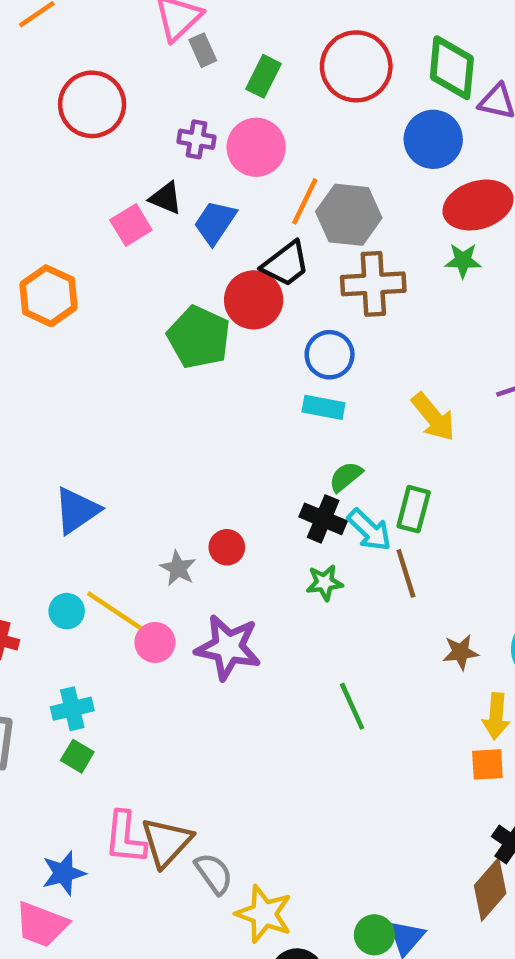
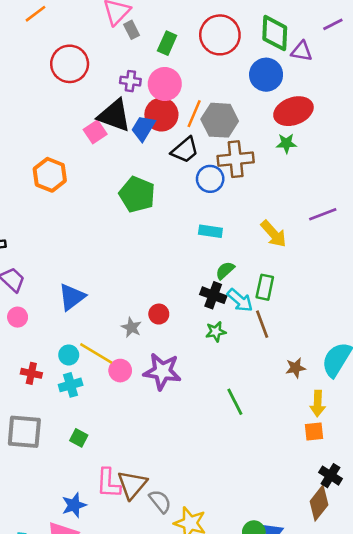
black triangle: (166, 198) -> (114, 116), size x1.8
red circle: (254, 300) -> (161, 114), moved
blue circle: (330, 355) -> (210, 179), moved
cyan cross: (72, 709) -> (71, 385), moved

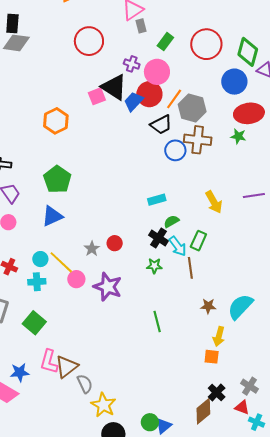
green pentagon: (137, 194) -> (57, 179), moved
cyan rectangle: (210, 231) -> (157, 200), moved, turned -36
green square: (79, 438) -> (34, 323), size x1.6

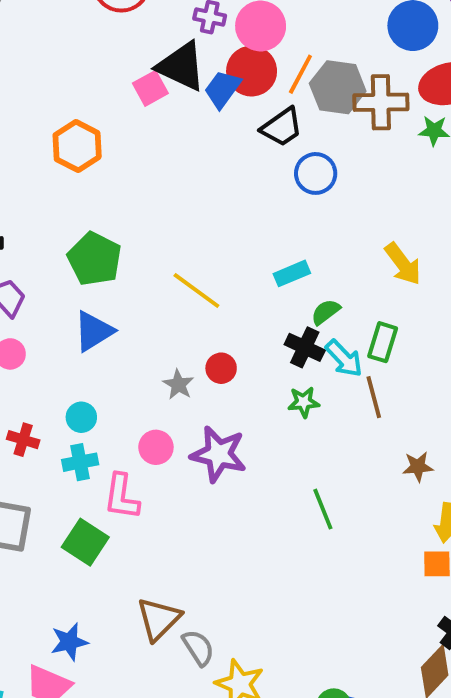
brown cross: (198, 140) -> (381, 102), moved
yellow line: (61, 262) -> (196, 291), moved
pink L-shape: (49, 362) -> (122, 497), moved

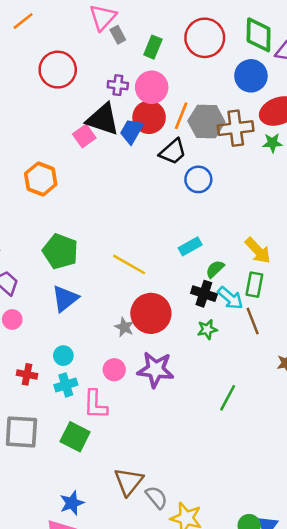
yellow arrow: (403, 264) -> (258, 251), moved
red circle: (221, 368) -> (151, 313), size x2.0
green line: (323, 509) -> (228, 398), turned 56

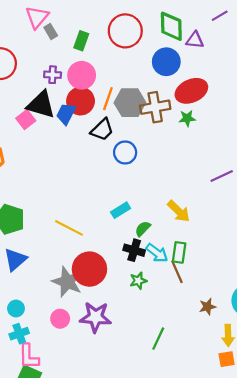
green rectangle: (254, 285) -> (179, 252), moved
gray star: (124, 327) -> (67, 282), size x1.8
pink L-shape: (95, 404) -> (29, 356), moved

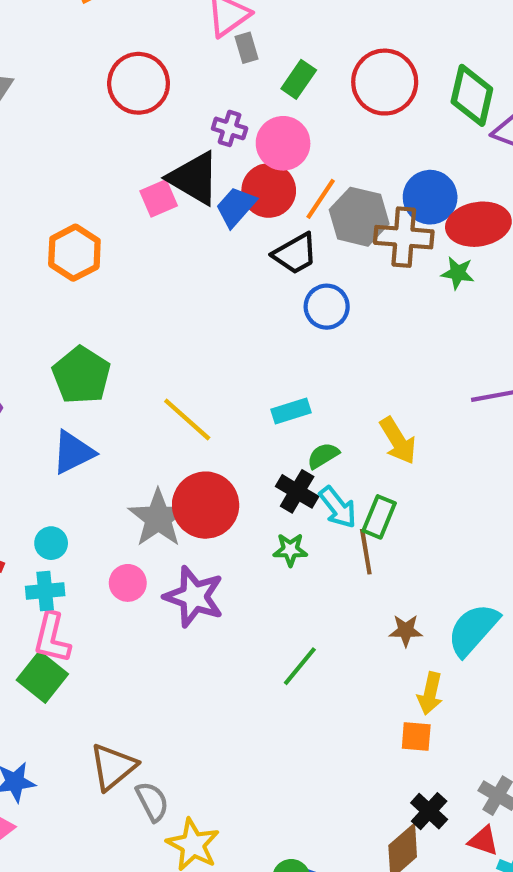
blue circle: (166, 62) -> (430, 197), moved

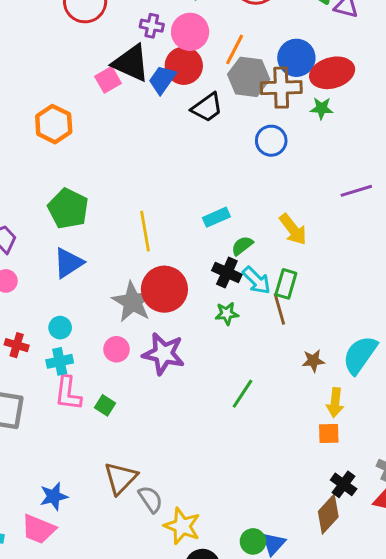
orange line: (321, 199) -> (235, 49), moved
blue circle: (327, 307) -> (271, 141), moved
yellow line: (187, 419) -> (145, 231), turned 45
green square: (42, 677) -> (105, 405), moved, size x0.6

